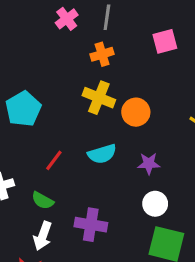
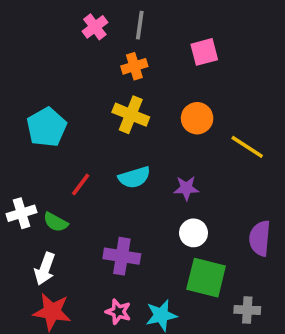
orange circle: (136, 112) -> (197, 118), moved
green semicircle: (43, 201) -> (56, 222), moved
white arrow: (43, 236) -> (45, 269), moved

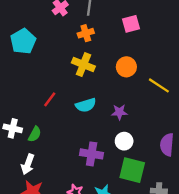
cyan pentagon: (47, 127) -> (23, 41), moved
red line: (81, 185) -> (50, 99), moved
white cross: (22, 213) -> (13, 128), turned 30
green semicircle: (56, 222) -> (35, 134), turned -91
purple cross: (122, 256) -> (92, 154), moved

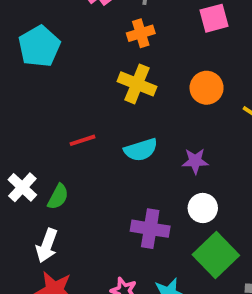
red line: (50, 99) -> (82, 140), turned 35
white cross: (13, 128) -> (22, 187), turned 30
green square: (132, 170) -> (216, 255), turned 32

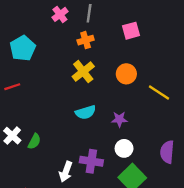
yellow cross: (137, 84) -> (83, 72), turned 30
red line: (82, 140) -> (12, 87), moved
white arrow: (47, 246) -> (66, 172), moved

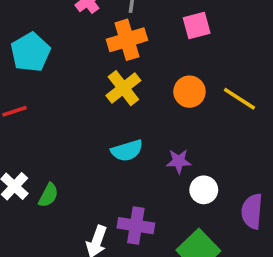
orange cross: (86, 40) -> (127, 40), size x1.5
yellow line: (159, 92) -> (239, 99), moved
white circle: (124, 148) -> (204, 190), moved

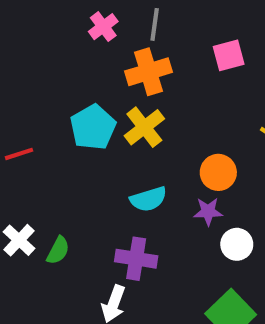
cyan pentagon: (31, 52) -> (93, 127), moved
orange circle: (189, 92) -> (218, 172), moved
purple cross: (136, 226) -> (136, 259), moved

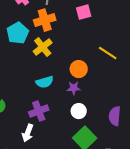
cyan pentagon: (93, 127) -> (18, 33), moved
white circle: (237, 244) -> (79, 111), moved
purple cross: (136, 259) -> (39, 111), turned -30

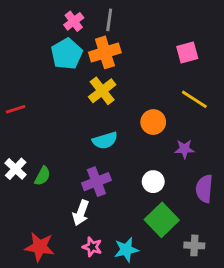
pink square: (84, 12) -> (187, 52), moved
cyan pentagon: (18, 33) -> (67, 54), moved
purple star: (74, 88) -> (184, 149), moved

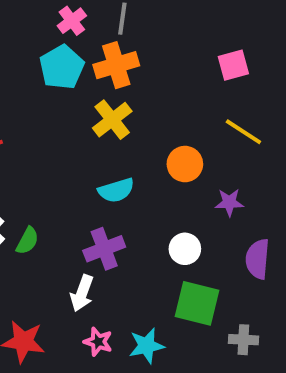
green square: (162, 220) -> (197, 303), turned -32

